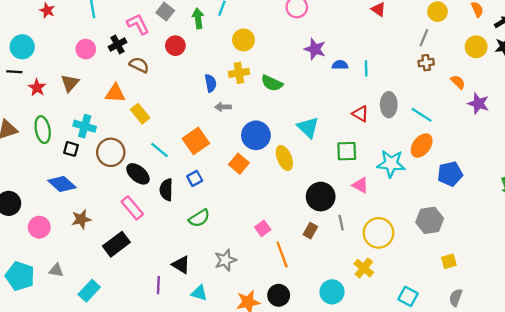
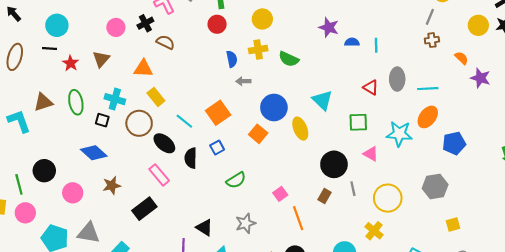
red circle: (175, 46) -> (217, 24), moved
yellow rectangle: (140, 114) -> (156, 97), moved
cyan line: (422, 115) -> (428, 89), turned -36
green semicircle: (199, 218) -> (236, 180), moved
gray triangle: (56, 270) -> (89, 233), size x1.6

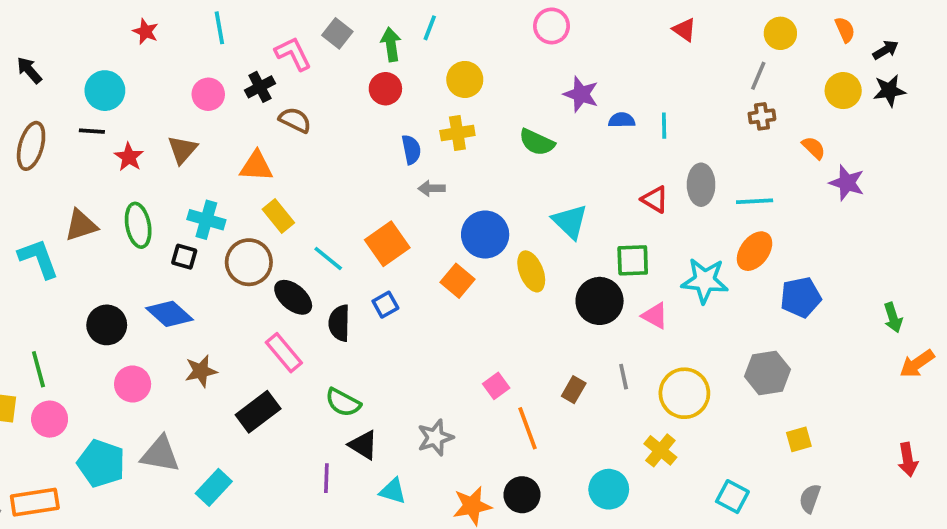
green semicircle: (289, 59) -> (537, 142), moved
black circle: (334, 164) -> (600, 301), moved
black circle: (44, 171) -> (107, 325), moved
green semicircle: (236, 180) -> (343, 402), moved, turned 60

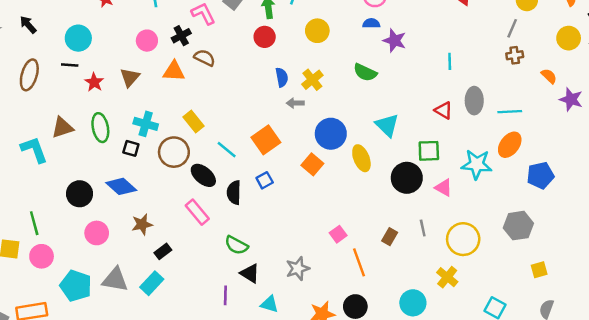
blue semicircle: (622, 120) -> (371, 23), moved
yellow cross: (457, 133) -> (312, 80), moved, turned -30
orange triangle: (256, 166) -> (174, 71), moved
black rectangle: (258, 412) -> (163, 251), moved, size x0.6
cyan rectangle: (214, 487) -> (152, 283), moved

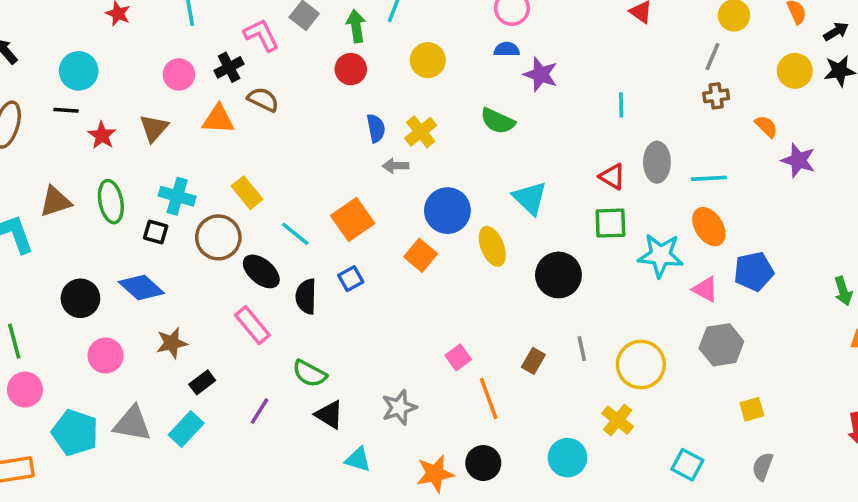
orange ellipse: (510, 145) -> (709, 227), turned -70
green square: (429, 151) -> (610, 223), moved
pink triangle: (444, 188) -> (705, 289), moved
purple line: (225, 295) -> (259, 411), moved, turned 30

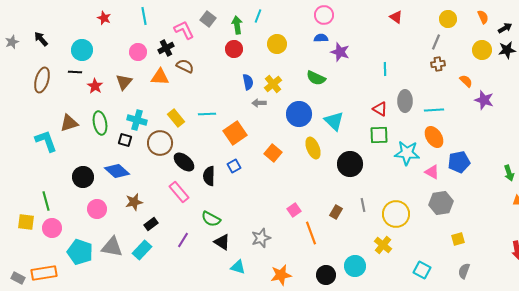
blue circle: (447, 211) -> (299, 114), moved
cyan line: (295, 234) -> (207, 114), moved, turned -42
black circle: (483, 463) -> (326, 275), moved

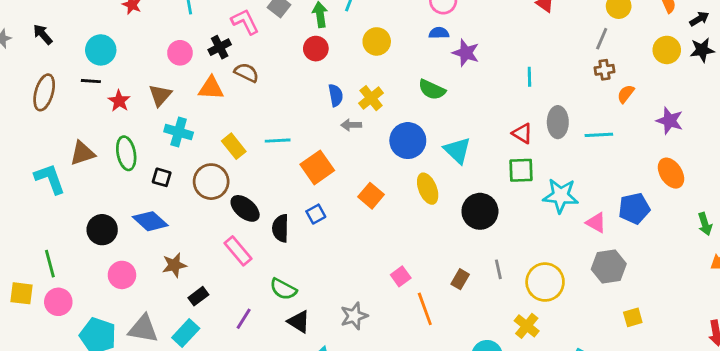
orange semicircle: (466, 81) -> (626, 94), moved, turned -96
cyan cross: (137, 120) -> (179, 132), moved
orange ellipse: (434, 137) -> (671, 173), moved

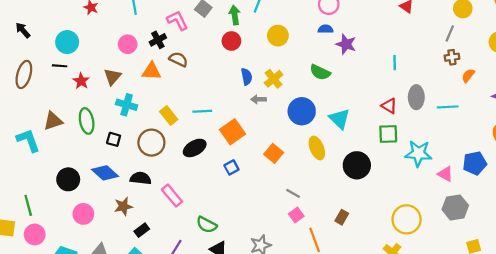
black ellipse: (245, 208) -> (195, 148), moved, turned -70
black semicircle: (280, 228) -> (141, 178), moved, turned 96
gray line: (498, 269) -> (293, 193), moved, turned -48

